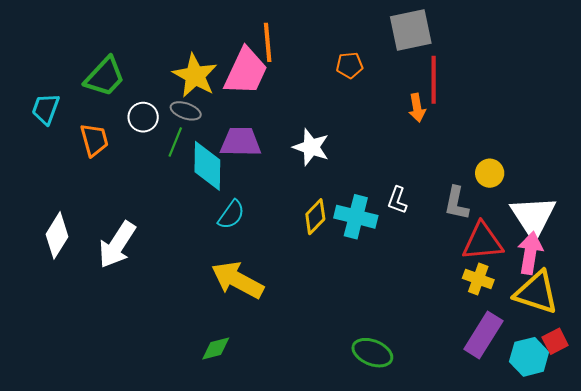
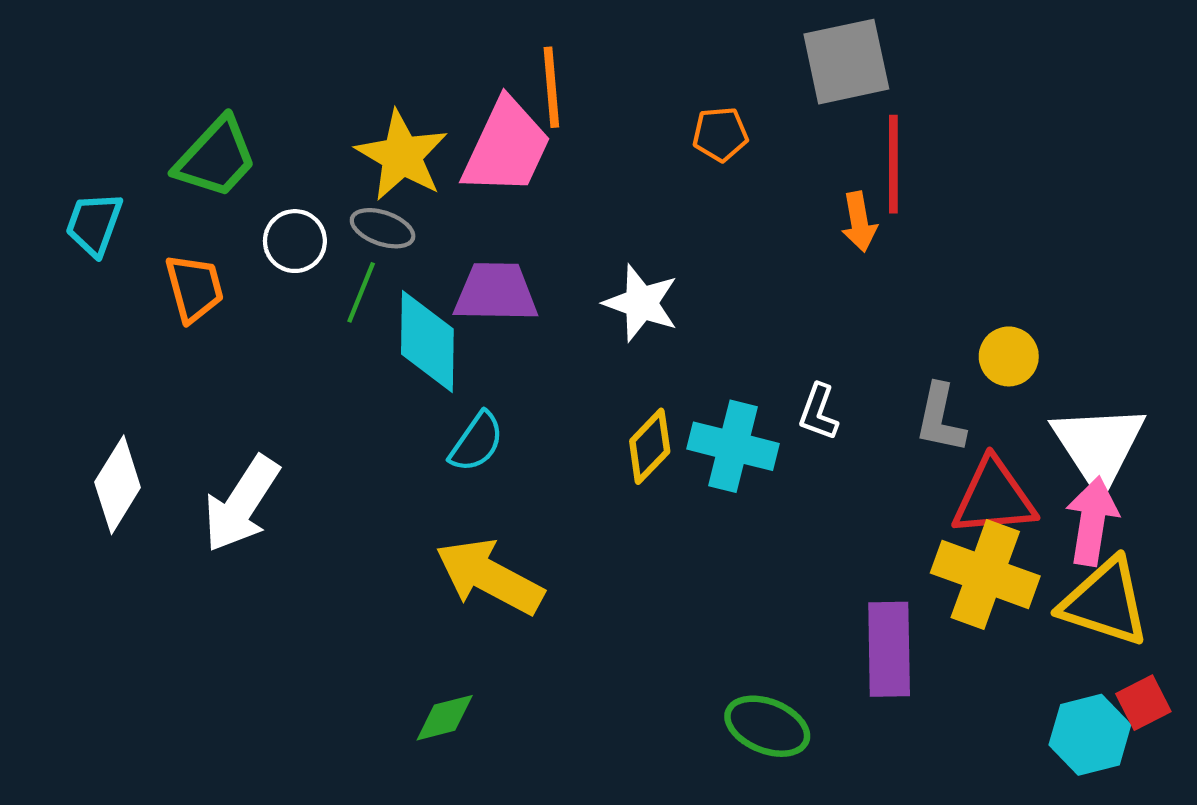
yellow cross: (478, 279) -> (985, 574), size x1.6
purple rectangle: (483, 335) -> (889, 649), moved, turned -33

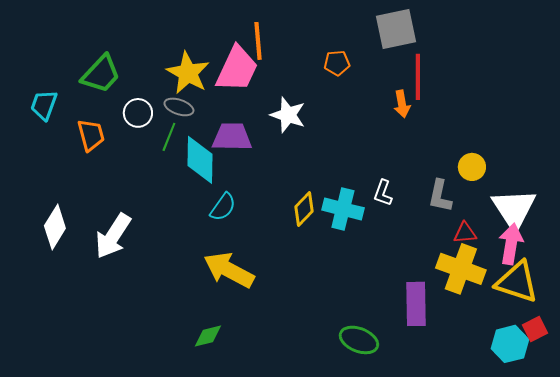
white star: (641, 303) -> (288, 115), moved
red triangle: (994, 498) -> (465, 233), size x0.6

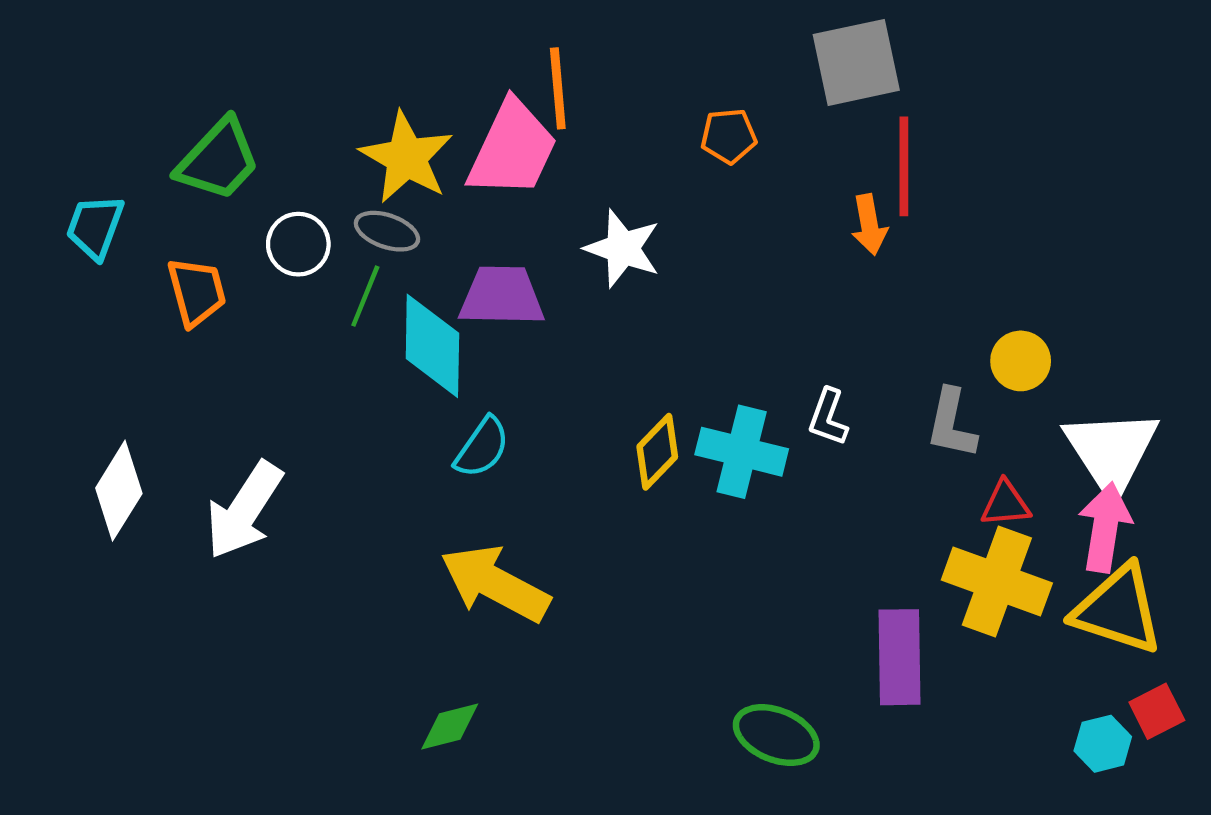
cyan hexagon: (510, 344) -> (1103, 744), size x0.7

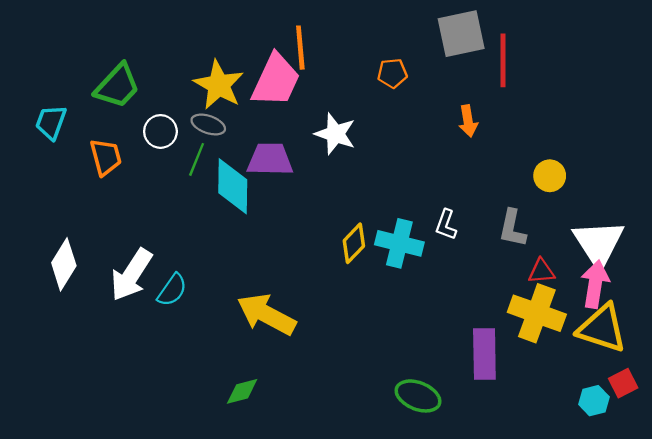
red line: (904, 166) -> (503, 60), moved
yellow circle: (1021, 361) -> (550, 176), moved
cyan semicircle: (482, 447) -> (172, 290), moved

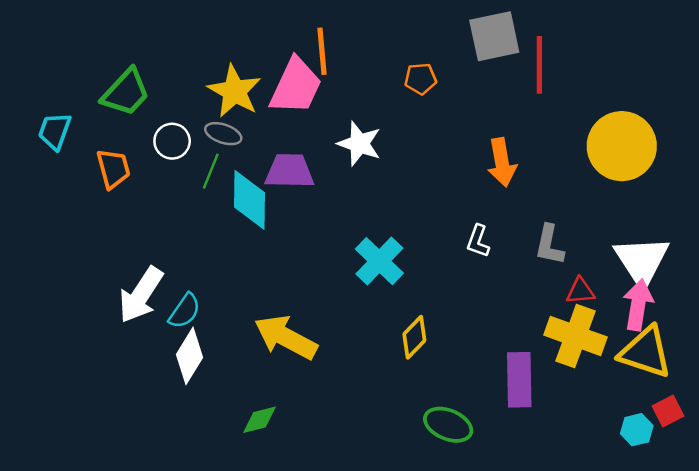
orange arrow: (468, 121) -> (502, 162), moved, size x1.4
yellow circle: (550, 176) -> (622, 146), moved, size x2.0
yellow diamond: (354, 243) -> (414, 337), moved
cyan cross: (399, 243) -> (379, 261), moved, turned 30
white diamond: (64, 264) -> (190, 356), moved

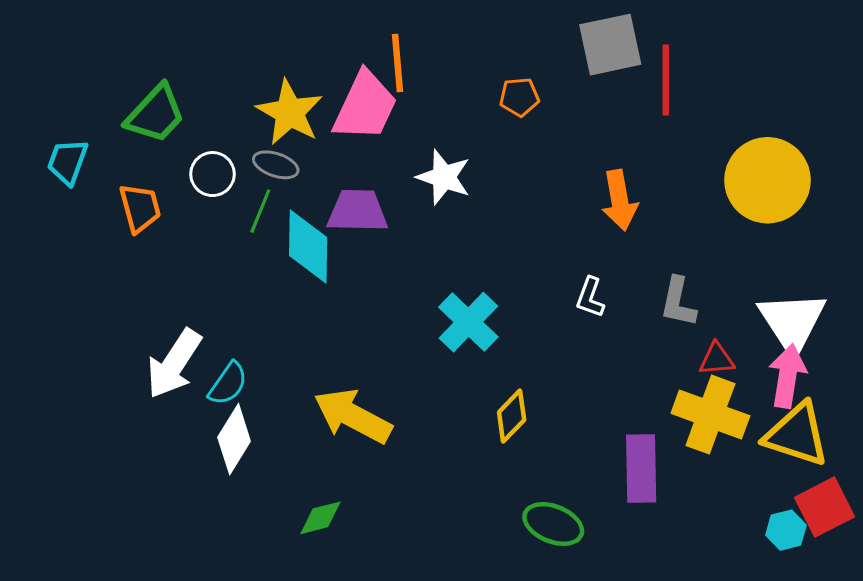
red square: (668, 411) -> (825, 507), size x1.5

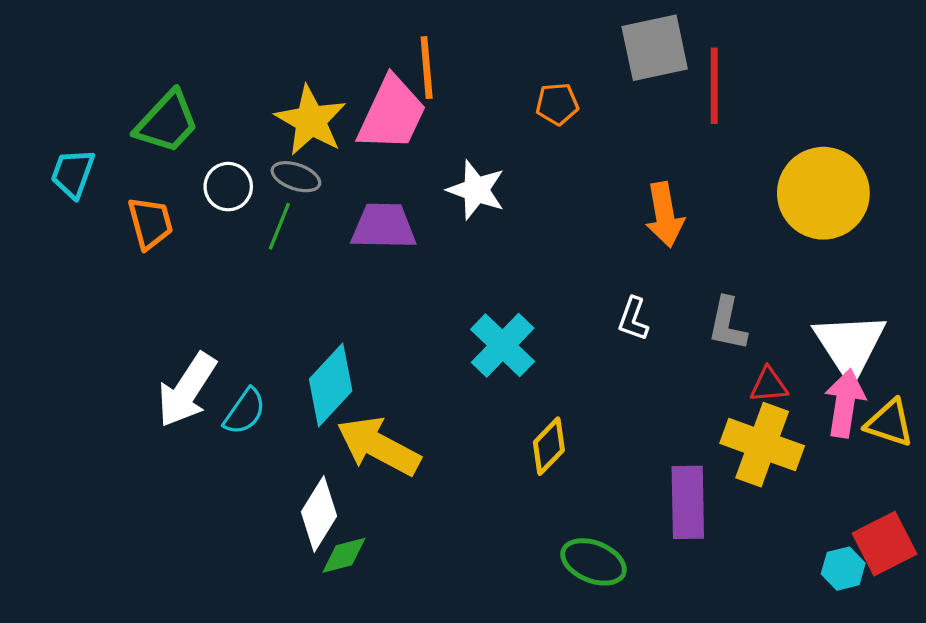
cyan diamond: (308, 247) -> (331, 385), moved, turned 42
yellow triangle: (797, 435) -> (889, 423), moved, size x0.7
white diamond: (234, 439) -> (319, 514), moved

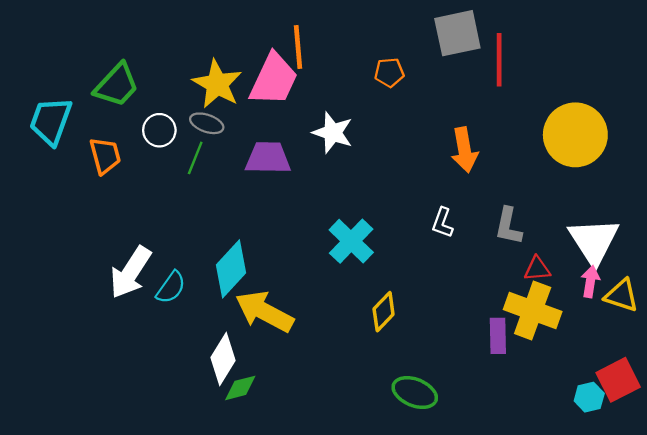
cyan trapezoid: (73, 173) -> (51, 121), size x1.4
pink arrow: (845, 403) -> (590, 282), size x0.7
purple rectangle: (688, 502) -> (498, 336), moved, size x0.7

